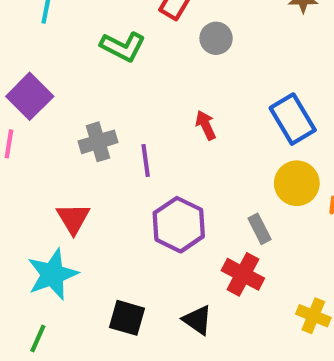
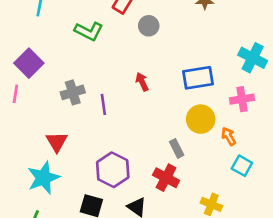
blue rectangle: (293, 119) -> (198, 78), turned -68
purple hexagon: (179, 225) -> (113, 170), moved

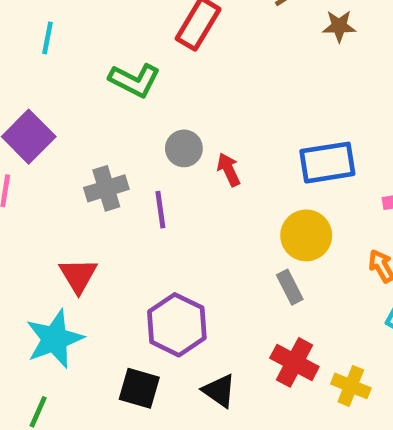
gray circle: (149, 26) -> (184, 148), moved
yellow circle: (201, 119) -> (306, 235), moved
red cross: (166, 178) -> (294, 362), moved

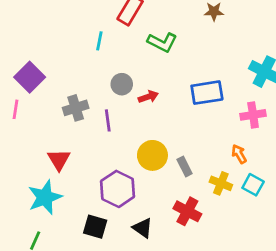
cyan line: (48, 38) -> (99, 41), moved
green L-shape: (135, 80) -> (162, 42), moved
red arrow: (229, 170) -> (148, 97), turned 96
yellow circle: (306, 235) -> (152, 155), moved
yellow cross: (351, 386) -> (221, 183), moved

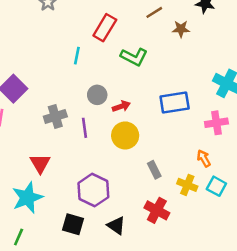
yellow circle: (152, 155) -> (125, 135), moved

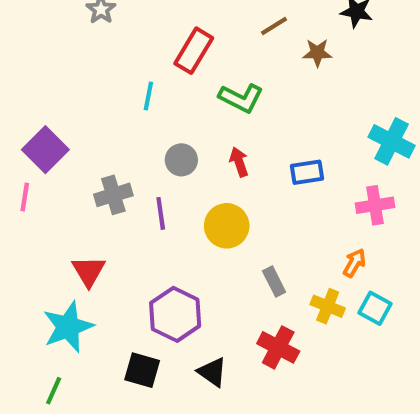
blue rectangle: (175, 102) -> (307, 172), size x0.7
red arrow: (121, 106) -> (239, 162), moved, turned -90
orange arrow: (204, 158) -> (354, 263), turned 60

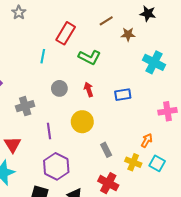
cyan cross: (392, 141) -> (154, 62), moved
pink cross: (375, 205) -> (168, 111), moved
purple line: (161, 213) -> (49, 131), moved

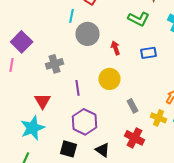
green L-shape: (90, 57) -> (138, 19), moved
gray circle: (59, 88) -> (88, 34), moved, size x1.5

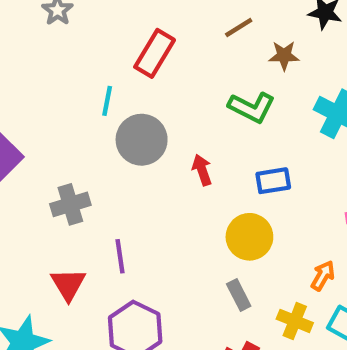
yellow circle: (110, 79) -> (249, 237), moved
red triangle: (42, 101) -> (68, 284), moved

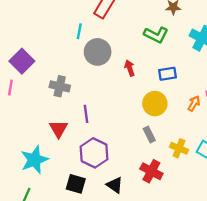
gray cross: (70, 204) -> (60, 86), turned 30
orange arrow: (323, 276) -> (194, 104), moved

